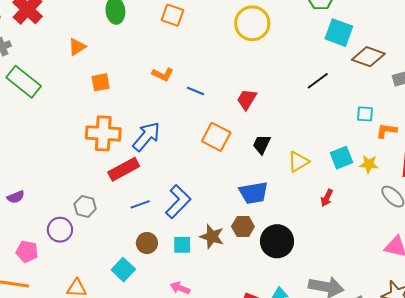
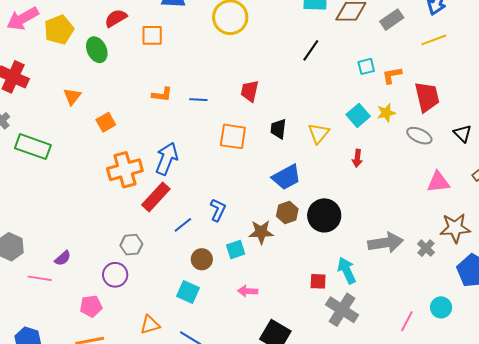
blue L-shape: (178, 202) -> (218, 210), size x0.7

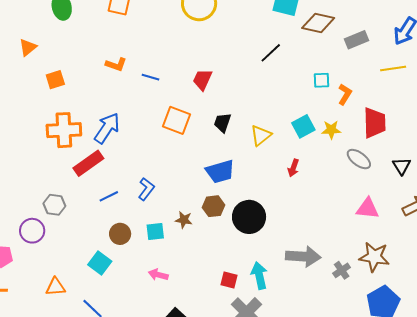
orange L-shape: (392, 75) -> (345, 94), turned 120
brown star: (261, 232) -> (184, 220), size x0.7

